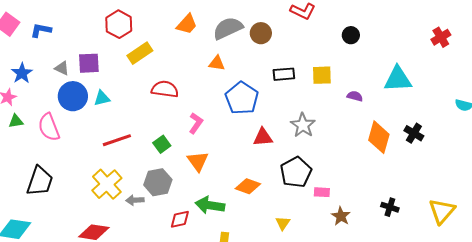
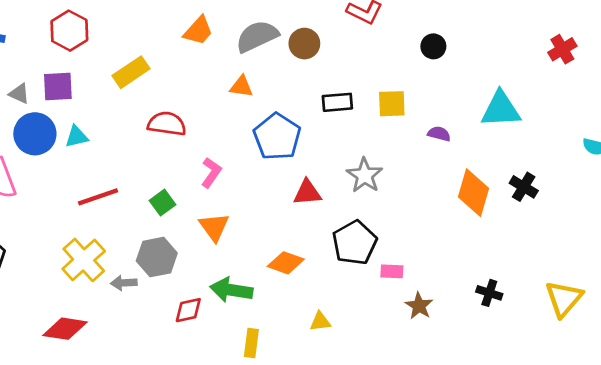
red hexagon: (119, 24) -> (69, 31), moved
yellow triangle: (283, 223) -> (320, 322), moved, turned 49

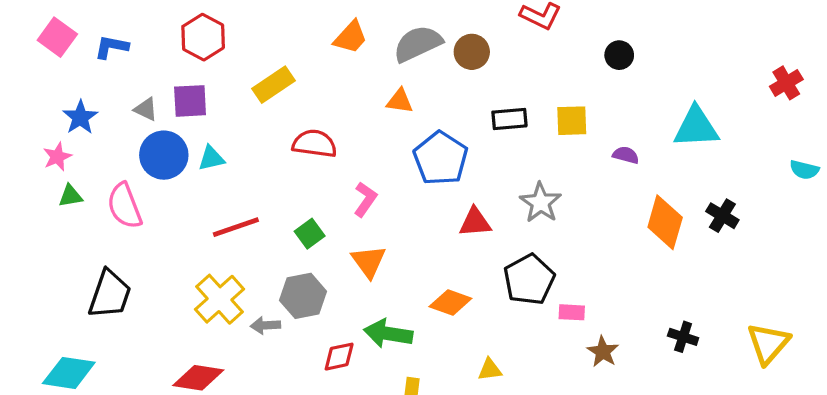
red cross: (562, 49) -> (786, 83), moved

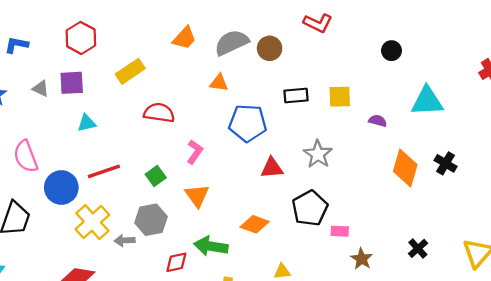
black circle: (619, 55) -> (391, 51), moved
blue circle: (164, 155) -> (61, 188), moved
blue pentagon: (441, 158) -> (248, 123), turned -30
black cross: (683, 337) -> (418, 248), turned 30

